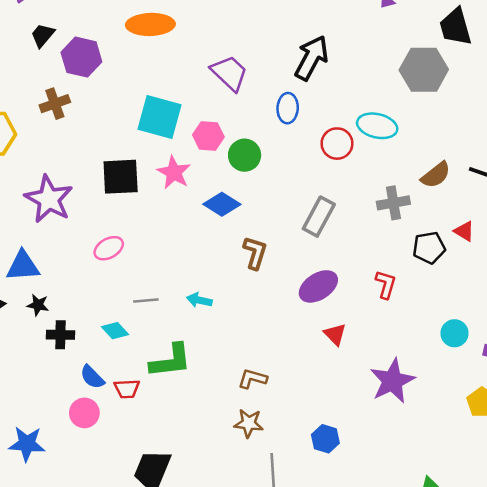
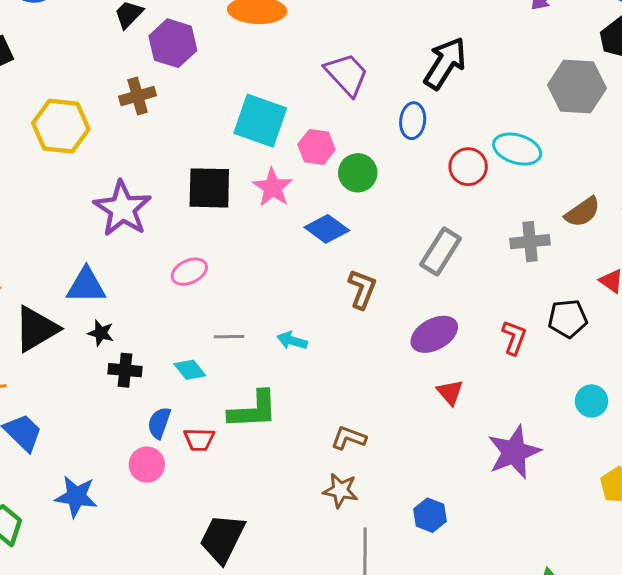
black pentagon: (429, 248) -> (568, 319), moved
blue semicircle: (92, 377) -> (159, 423), turned 60

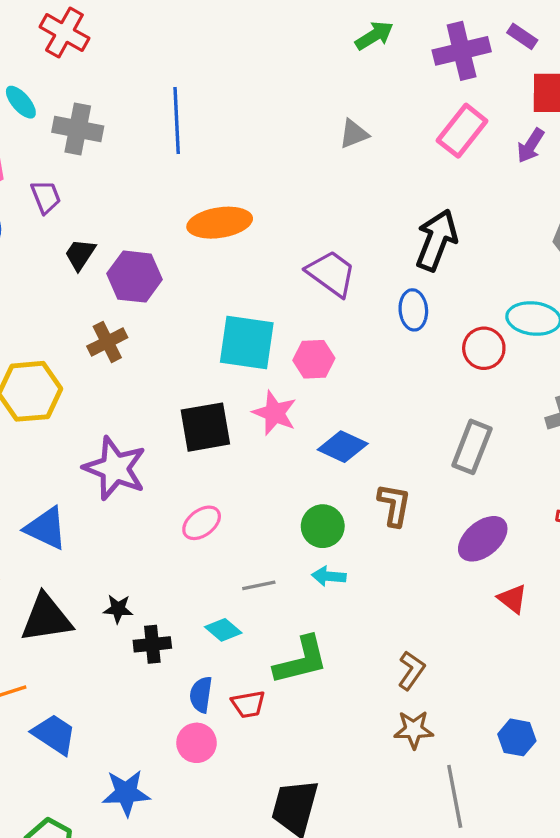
green circle: (358, 173) -> (323, 526), moved
blue triangle: (86, 286) -> (46, 528), moved, turned 36
black triangle: (36, 329) -> (46, 618), turned 33
brown L-shape: (349, 438) -> (411, 671), turned 116

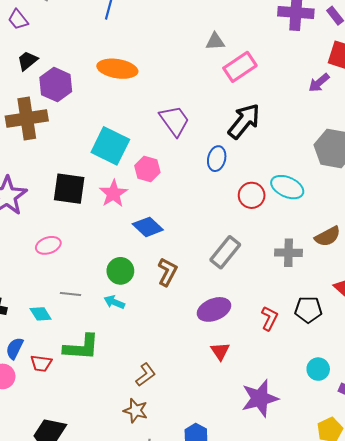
pink rectangle: (462, 131) -> (240, 67), moved
purple trapezoid: (46, 197) -> (18, 19), turned 145
brown cross: (107, 342) -> (27, 119), size x1.6

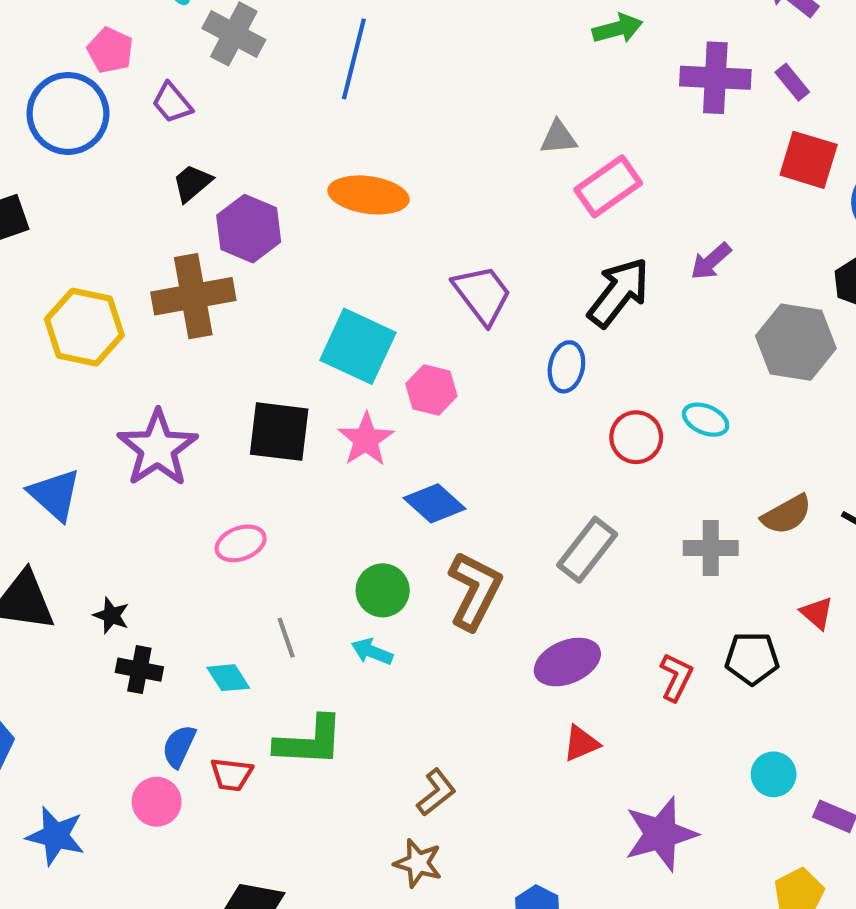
purple arrow: (319, 83) -> (711, 261), moved
cyan ellipse: (287, 187) -> (706, 420), size x0.7
brown L-shape: (167, 272) -> (475, 591), size x1.4
gray line: (71, 294) -> (286, 638), turned 66
red triangle: (220, 351) -> (581, 743), turned 42

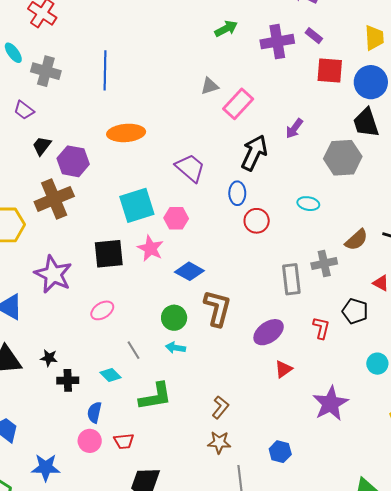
cyan square: (358, 346) -> (137, 205), turned -30
red circle: (636, 437) -> (257, 221), moved
gray rectangle: (587, 550) -> (291, 279), moved, turned -32
black pentagon: (752, 658) -> (355, 311), turned 30
red trapezoid: (232, 774) -> (124, 441), moved

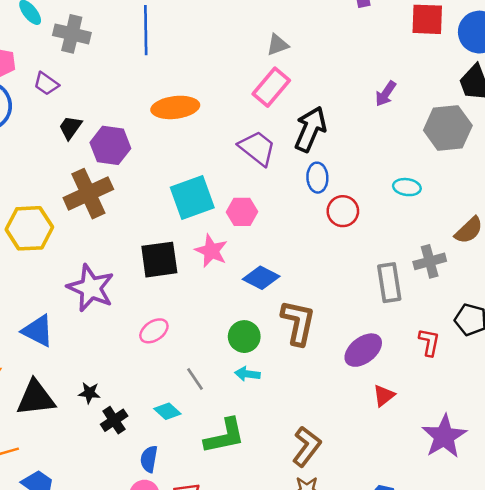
pink rectangle: (238, 104) -> (271, 87), moved
black arrow: (254, 153) -> (310, 129), moved
black cross: (68, 380) -> (114, 420), turned -30
brown L-shape: (220, 407) -> (307, 446), size x1.4

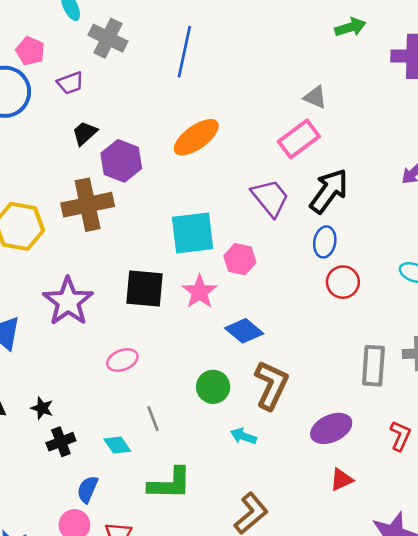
gray triangle: (278, 45) -> (315, 97), turned 30
purple trapezoid: (46, 84) -> (70, 83), turned -68
orange ellipse: (175, 107) -> (196, 137), turned -42
cyan arrow: (247, 374) -> (243, 436), moved

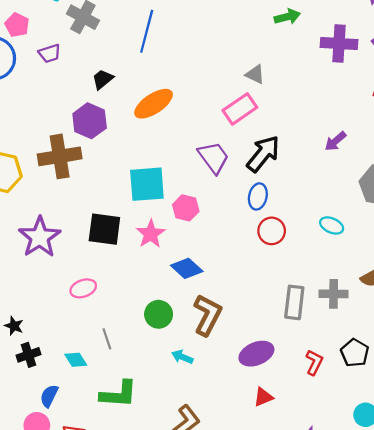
black trapezoid: (85, 133) -> (103, 79), moved

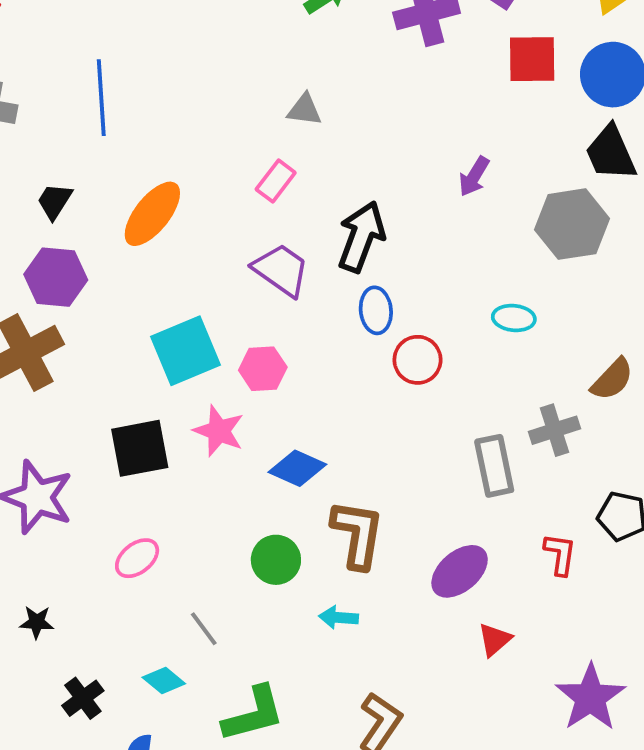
pink rectangle: (240, 109) -> (276, 181), moved, size x0.7
black star: (14, 326) -> (37, 622), moved

